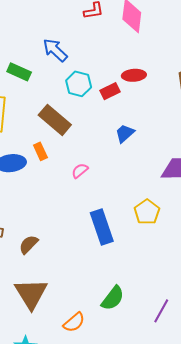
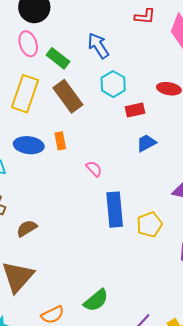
red rectangle: (110, 91) -> (135, 110), moved
brown rectangle: (55, 120) -> (68, 96), moved
pink semicircle: (80, 171) -> (94, 169), turned 72
blue rectangle: (102, 227) -> (115, 210), moved

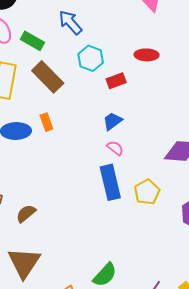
blue trapezoid: (146, 143) -> (113, 121), moved
pink semicircle: (94, 169) -> (115, 148), moved

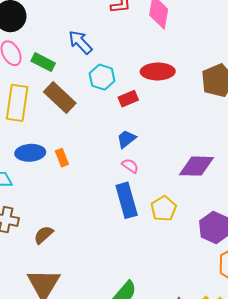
red ellipse: (147, 55) -> (158, 71), size x1.4
orange rectangle: (46, 122) -> (62, 158), moved

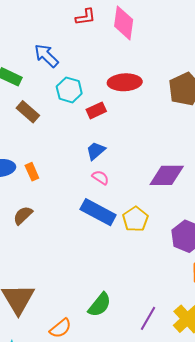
brown rectangle: (60, 98) -> (28, 112), size x0.7
blue rectangle: (127, 200) -> (98, 212), turned -44
brown semicircle: (44, 235) -> (23, 215), moved

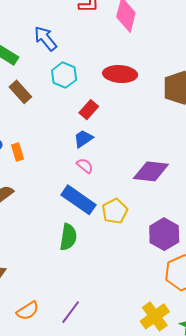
red rectangle: (96, 110) -> (89, 110), moved, turned -30
green semicircle: (100, 305) -> (68, 237), moved, turned -36
purple line: (148, 318) -> (71, 312), moved

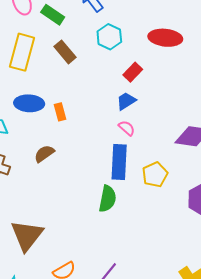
blue rectangle: (78, 200) -> (119, 162), turned 56

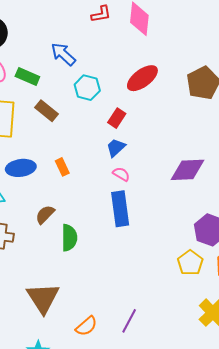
red ellipse: (165, 38) -> (142, 78), turned -32
orange rectangle: (60, 112) -> (62, 167), moved
yellow pentagon: (155, 175) -> (190, 263), moved
green semicircle: (107, 199) -> (69, 238), moved

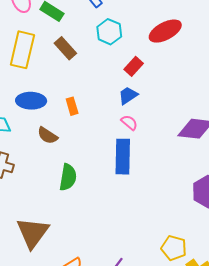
brown semicircle: (45, 214) -> (47, 135), moved, turned -110
yellow pentagon: (190, 263) -> (174, 248), moved, turned -30

